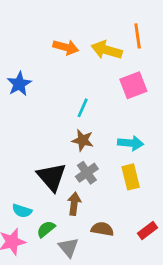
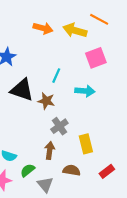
orange line: (138, 36) -> (99, 19), turned -54
brown star: (83, 140) -> (46, 101), moved
cyan arrow: (131, 143) -> (85, 91), moved
black triangle: (52, 177) -> (22, 90), moved, turned -30
yellow rectangle: (131, 177) -> (86, 144), moved

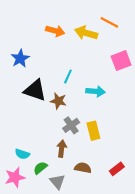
pink square: (96, 58) -> (121, 61), moved
yellow rectangle: (86, 144) -> (93, 131), moved

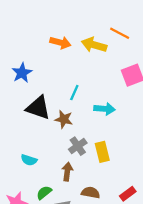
cyan semicircle: (22, 154) -> (29, 160), moved

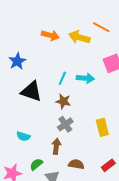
cyan arrow: (105, 109) -> (85, 78), moved
brown star: (64, 119) -> (63, 101), moved
yellow rectangle: (102, 152) -> (102, 127), moved

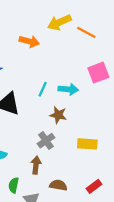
yellow arrow: (79, 37) -> (59, 22), moved, turned -40
brown star: (63, 101) -> (58, 115), moved
yellow rectangle: (102, 127) -> (87, 144), turned -72
green semicircle: (36, 164) -> (14, 185), turned -40

